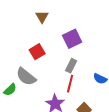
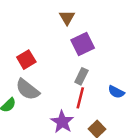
brown triangle: (42, 17) -> (67, 18), moved
red square: (37, 52) -> (26, 60), moved

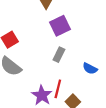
red line: (80, 98) -> (58, 89), moved

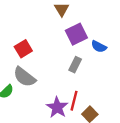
blue semicircle: (90, 69) -> (99, 47), moved

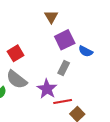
red line: (74, 101) -> (63, 101), turned 66
purple star: (57, 107) -> (47, 89), moved

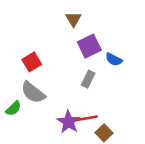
purple star: (47, 89) -> (69, 122), moved

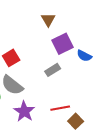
gray rectangle: (88, 79) -> (53, 70), moved, turned 32
purple star: (69, 122) -> (24, 111), moved

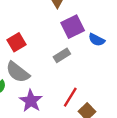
red line: (60, 108) -> (70, 97), turned -48

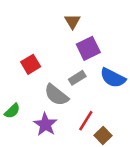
blue semicircle: (97, 40) -> (113, 78), moved, size x1.5
gray semicircle: (18, 72) -> (56, 95), moved

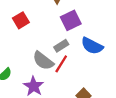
red square: (31, 64) -> (21, 20), moved
red line: (86, 121) -> (61, 64), moved

